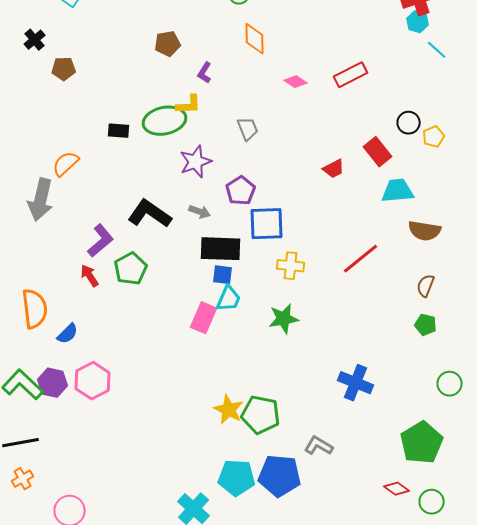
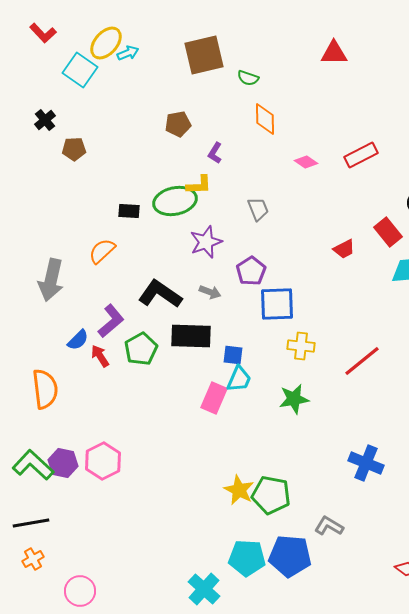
orange semicircle: (66, 164) -> (102, 251), moved
black rectangle: (221, 249) -> (191, 336), moved
red line: (361, 259) -> (362, 361), moved
blue semicircle: (68, 334) -> (78, 340), moved

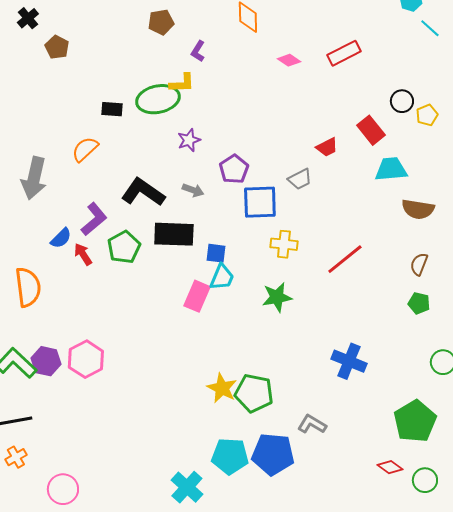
brown pentagon: (74, 149) -> (57, 47), turned 30
gray trapezoid: (258, 209) -> (300, 179), moved, turned 85
purple star: (206, 242) -> (189, 140), size x0.7

